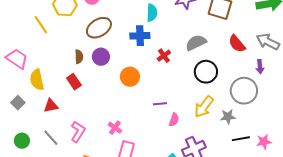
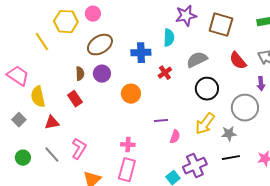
cyan semicircle: (152, 13) -> (169, 38), moved
pink cross: (115, 128) -> (128, 145), moved, turned -32
black line: (241, 139) -> (231, 158), moved

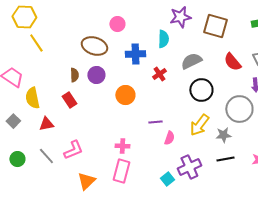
pink circle: (93, 14) -> (117, 24), moved
yellow hexagon: (66, 22) -> (24, 17), moved
brown ellipse: (100, 45) -> (94, 46), turned 50
pink L-shape: (79, 149) -> (73, 150), turned 35

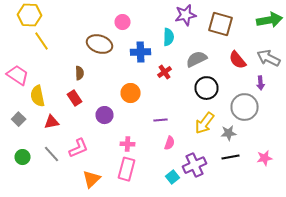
purple circle: (96, 75) -> (104, 115), moved
pink semicircle: (169, 138) -> (170, 143), moved

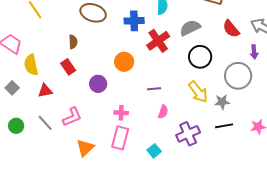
red cross: (164, 72) -> (158, 41), size x1.6
yellow arrow: (204, 123) -> (198, 92), turned -75
cyan square: (172, 177) -> (154, 151), moved

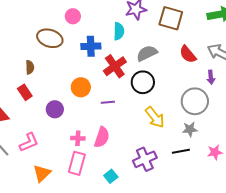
black circle: (200, 57) -> (143, 82), moved
purple line: (154, 89) -> (108, 102), moved
gray star: (222, 102) -> (190, 129), moved
pink semicircle: (163, 112) -> (102, 137), moved, size x1.5

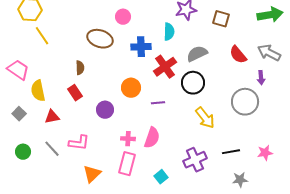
brown square: (171, 18) -> (221, 19), size x0.7
gray star: (190, 129) -> (240, 180), moved
pink L-shape: (29, 142) -> (79, 143), turned 30

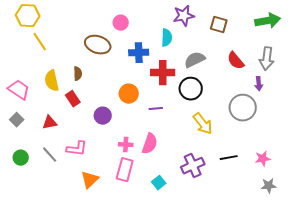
gray arrow: (269, 53) -> (267, 59), turned -110
red cross: (165, 67) -> (163, 73), turned 35
pink trapezoid: (18, 70) -> (19, 90), moved
yellow semicircle: (38, 91) -> (52, 81), moved
gray star: (240, 180) -> (269, 186), moved

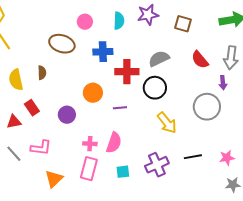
cyan semicircle: (167, 38) -> (119, 21), moved
red rectangle: (73, 99) -> (32, 108), moved
cyan square: (159, 183) -> (123, 172), moved, turned 32

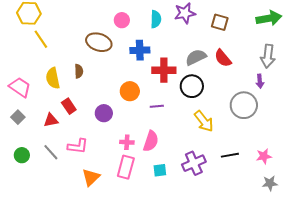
red semicircle: (200, 60) -> (223, 58), moved

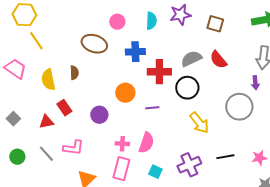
pink trapezoid: (20, 87) -> (15, 69), moved
cyan square: (160, 170) -> (155, 172), turned 32

